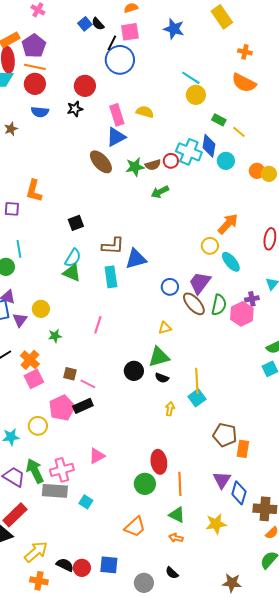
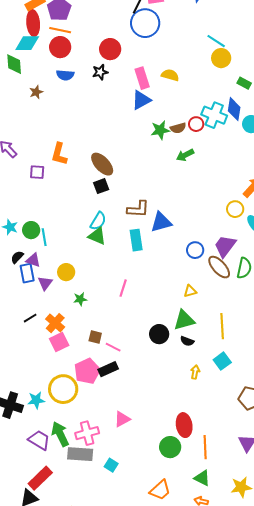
brown ellipse: (101, 162) -> (102, 164), moved
cyan line: (19, 249) -> (44, 237), moved
yellow line: (197, 381) -> (222, 326), moved
yellow circle: (38, 426) -> (63, 389), size x1.5

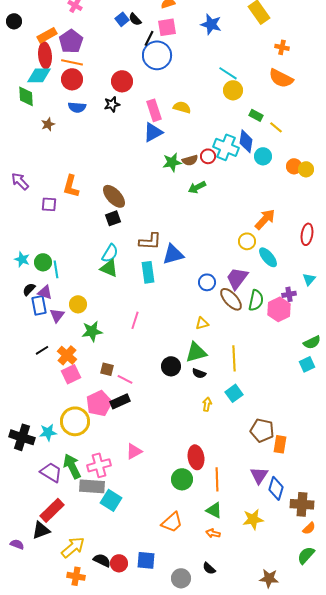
green star: (80, 299) -> (92, 331), size x1.5
cyan square: (111, 465) -> (111, 500), moved, size x1.5

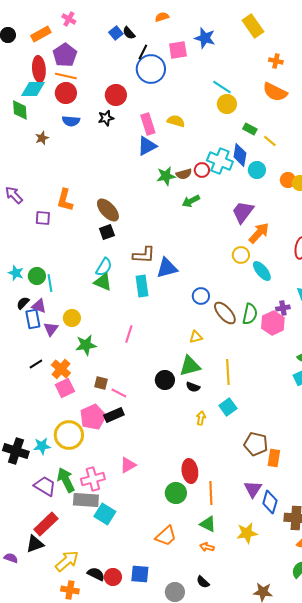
pink square: (167, 27) -> (178, 50), moved
orange rectangle: (47, 35) -> (41, 34), moved
purple trapezoid: (237, 278) -> (243, 212), moved

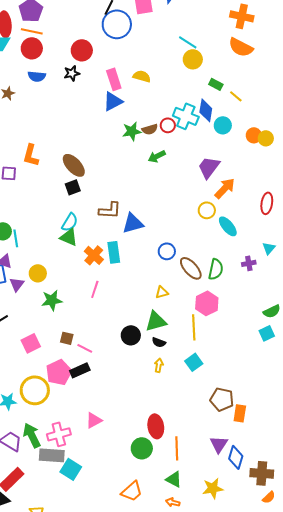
orange cross: (276, 61) -> (242, 16), size x1.6
cyan rectangle: (142, 286) -> (114, 252), moved
pink hexagon: (273, 323) -> (207, 303), moved
orange cross: (61, 369) -> (94, 255), moved
yellow arrow: (201, 418) -> (159, 365), moved

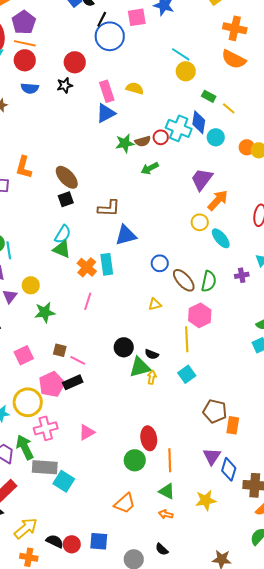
brown L-shape: (110, 210) -> (109, 208), moved
green triangle: (156, 321) -> (140, 367), moved
pink cross: (59, 434) -> (46, 428), moved

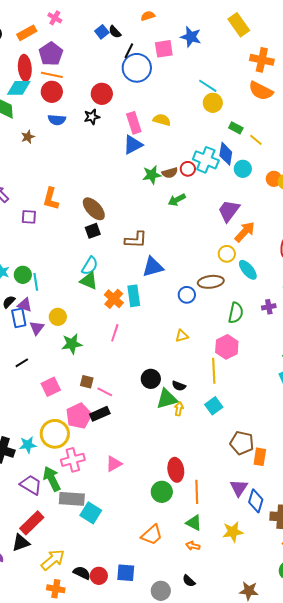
brown ellipse: (184, 280) -> (211, 282), moved, turned -55

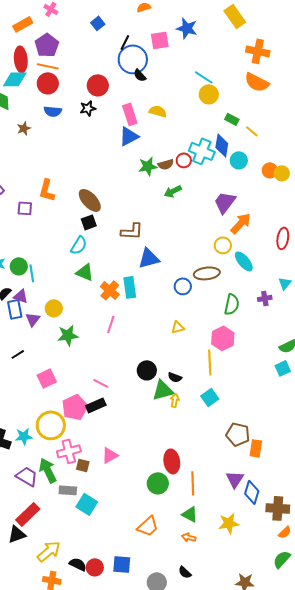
black semicircle: (115, 32) -> (140, 75), moved
cyan semicircle: (90, 266) -> (79, 245), moved
brown square: (87, 382) -> (83, 465), moved
gray rectangle: (72, 499) -> (68, 490), size x0.7

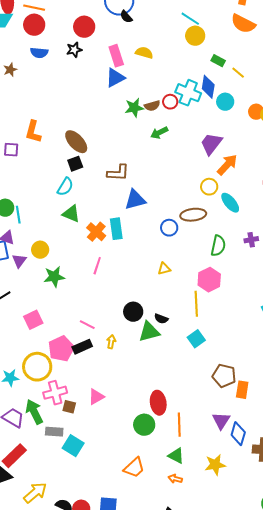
yellow arrow: (175, 400) -> (111, 342), moved

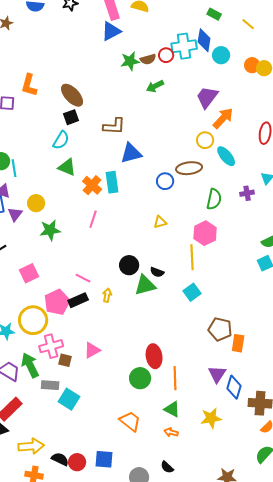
yellow line: (238, 73) -> (248, 24), moved
cyan cross: (188, 93) -> (184, 46), turned -30
orange trapezoid: (134, 468) -> (130, 421), turned -100
yellow arrow: (35, 493) -> (31, 446), turned 35

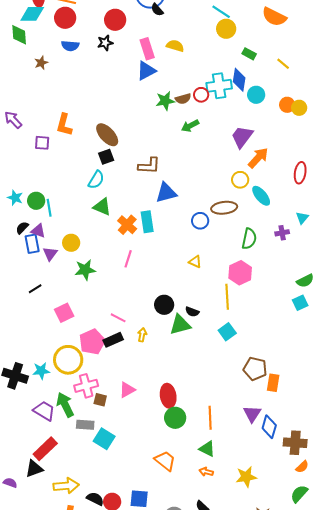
yellow triangle: (160, 222) -> (195, 262), turned 40
red ellipse: (154, 356) -> (168, 396), moved
yellow star: (211, 418) -> (246, 477), moved

